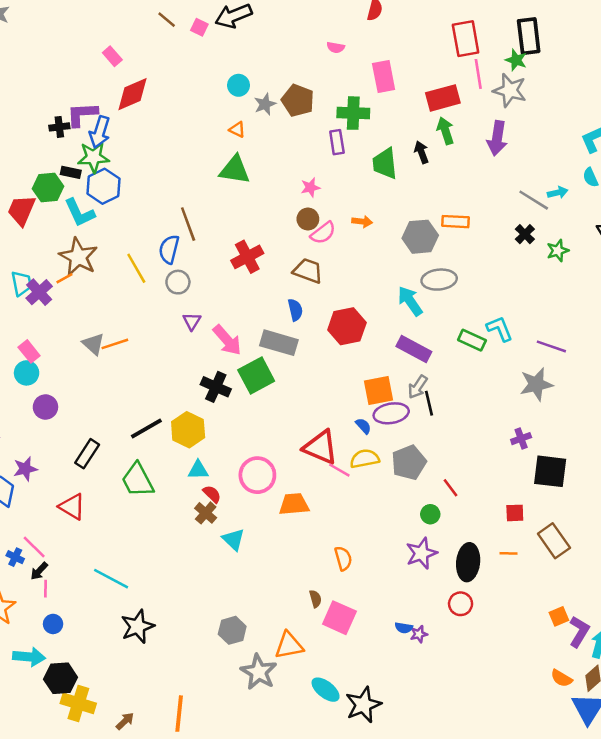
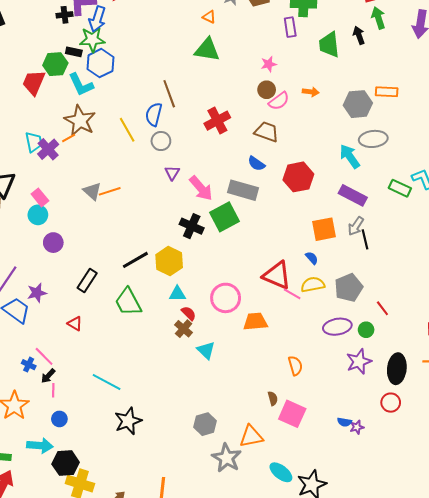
blue semicircle: (295, 310) -> (256, 164), turned 138
purple ellipse: (391, 413) -> (337, 327), moved
red triangle: (72, 507) -> (75, 324), size x0.7

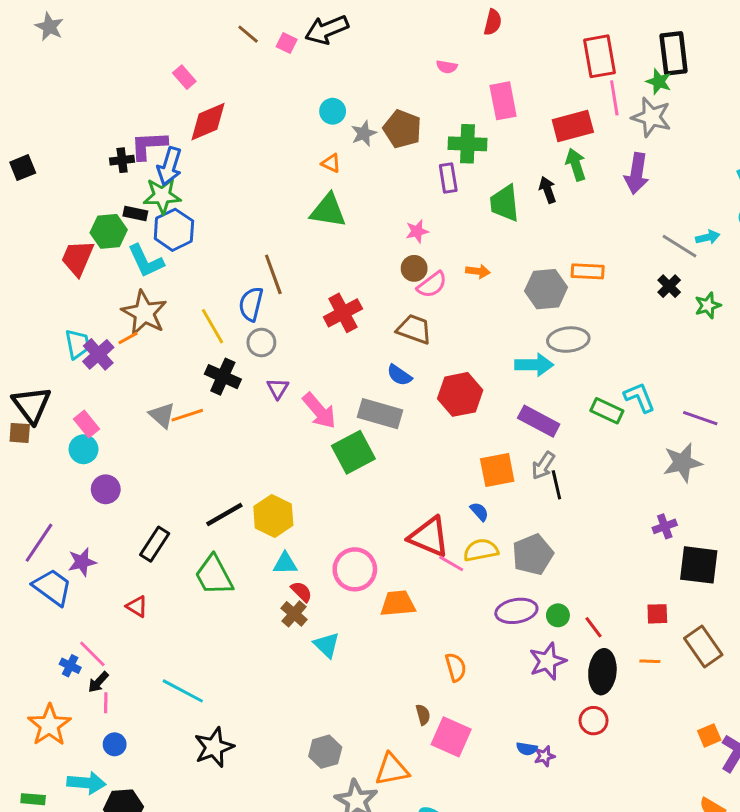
cyan arrow: (350, 156) -> (534, 365), turned 125
black cross: (192, 226) -> (223, 377), moved
red line: (382, 308) -> (594, 627), moved

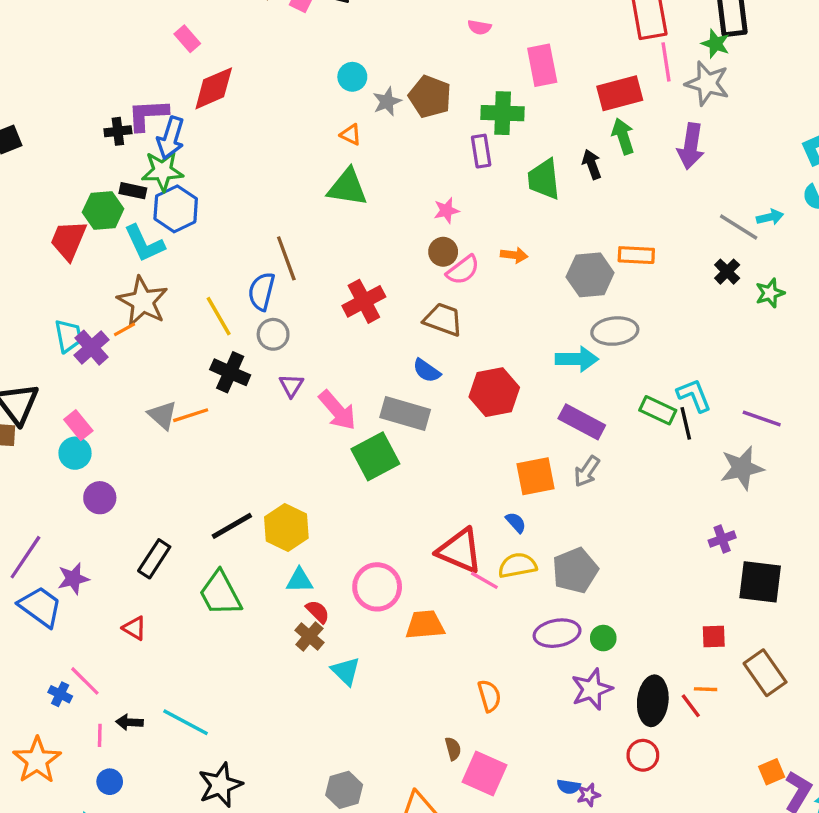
black line: (556, 485) -> (686, 423), moved
red line: (594, 627) -> (691, 706), moved
black arrow: (98, 682) -> (129, 722), moved, turned 50

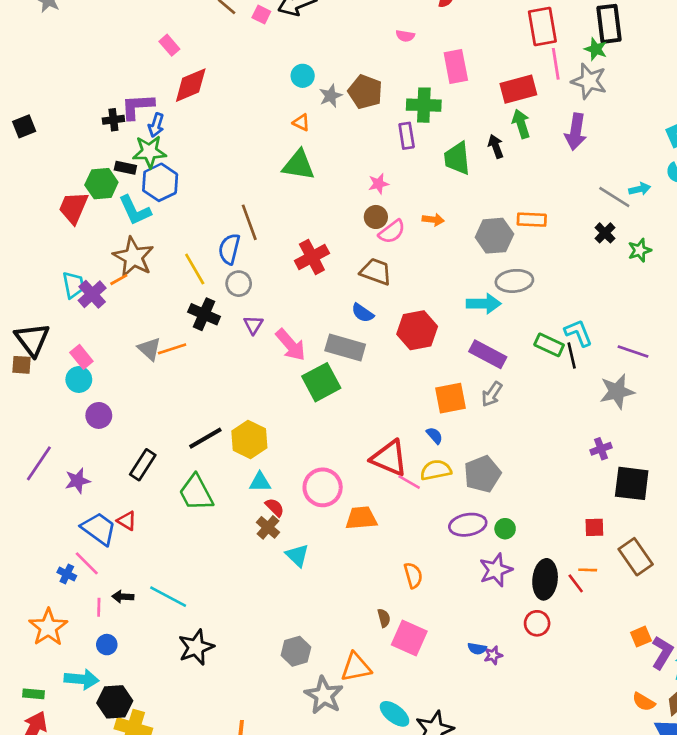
blue arrow: (171, 138) -> (156, 125), size x0.7
blue trapezoid: (40, 607) -> (99, 529), moved

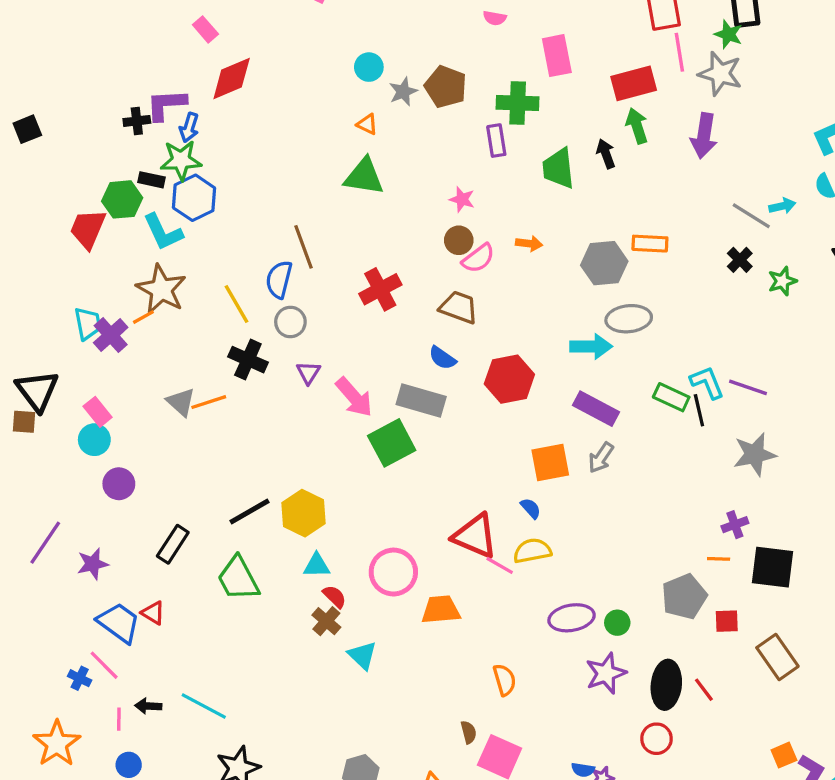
pink star: (379, 184) -> (462, 199), turned 30
purple line: (633, 352) -> (748, 387), moved
gray pentagon: (482, 474) -> (684, 597), moved
orange line: (588, 570) -> (719, 559), moved

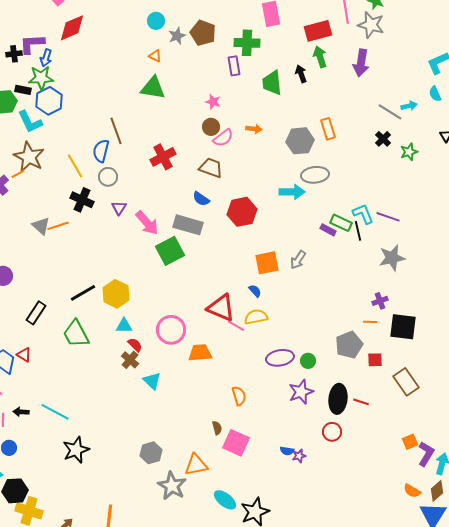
orange rectangle: (650, 244) -> (328, 129), turned 70
purple rectangle: (596, 409) -> (328, 230), moved, size x0.6
red line: (704, 690) -> (361, 402), turned -35

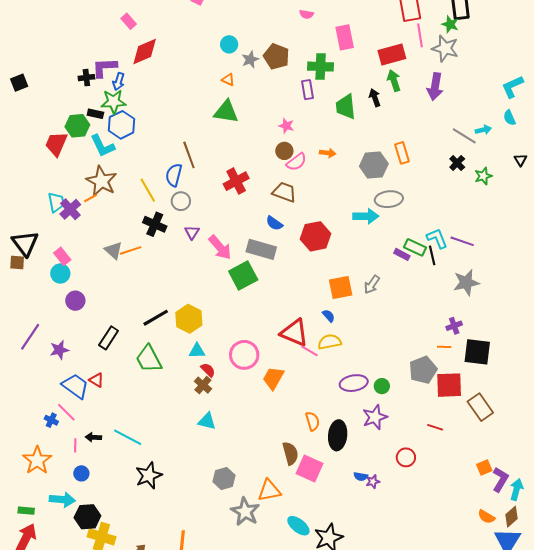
orange trapezoid: (200, 353) -> (273, 378), turned -55
red square: (375, 360) -> (449, 385), size x1.8
cyan triangle: (152, 381) -> (207, 421), moved, turned -30
black ellipse: (338, 399) -> (338, 435), moved
brown semicircle: (217, 428) -> (290, 453), size x1.6

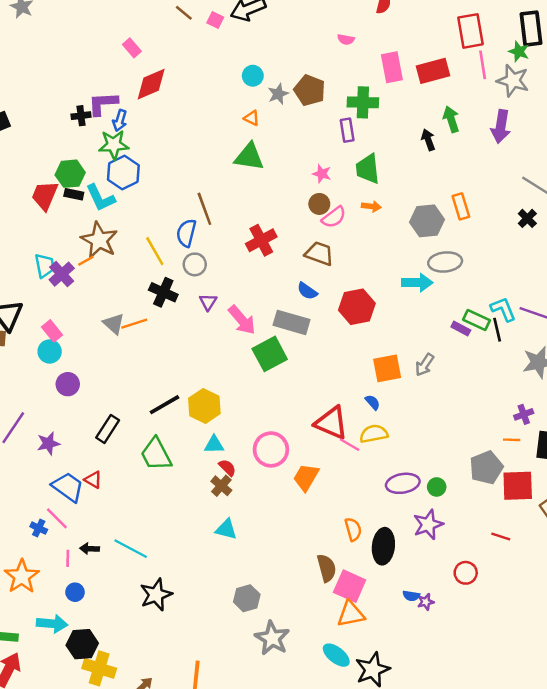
red rectangle: (392, 54) -> (433, 71), moved
green trapezoid: (346, 107) -> (368, 169), moved
black rectangle: (95, 114) -> (74, 194), moved
orange triangle: (269, 491) -> (351, 614), moved

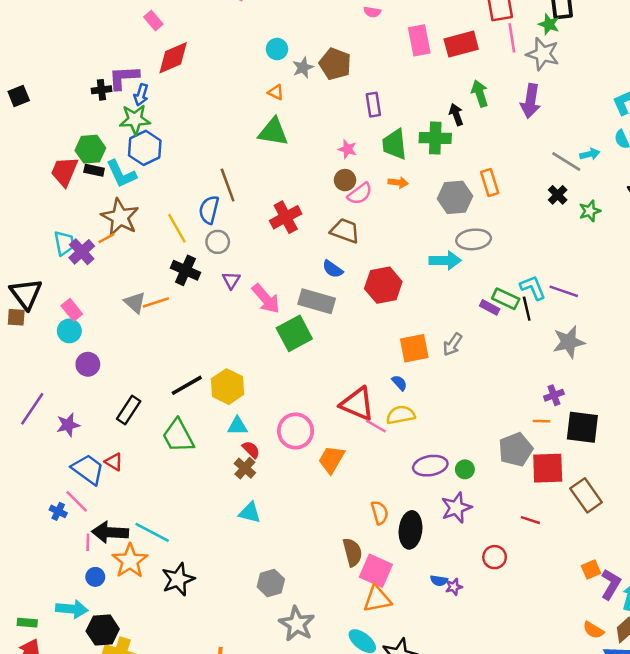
green cross: (363, 102) -> (435, 138), moved
black arrow: (90, 549) -> (110, 532), size x1.8
orange star: (22, 576) -> (130, 561), moved

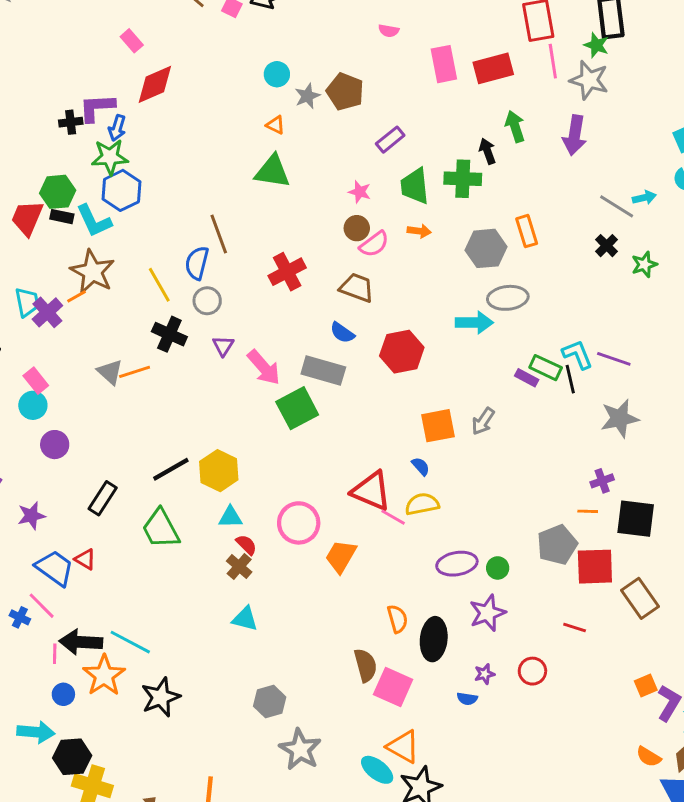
purple rectangle: (373, 105) -> (390, 140), turned 60
purple star: (454, 587) -> (485, 674), moved
orange triangle: (377, 599) -> (403, 747), moved, turned 40

